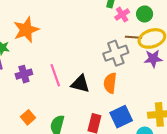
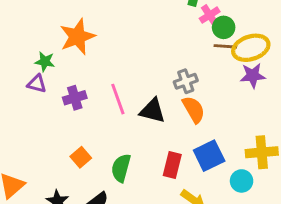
green circle: (145, 14) -> (224, 27), moved
gray cross: (116, 53) -> (186, 81), moved, size x0.7
orange semicircle: (110, 83) -> (194, 109), turned 144

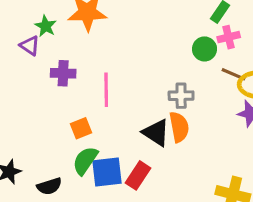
green circle: (224, 27) -> (205, 49), moved
black triangle: (152, 111) -> (156, 133), moved
blue square: (209, 156) -> (107, 172), moved
orange square: (81, 157) -> (81, 128), moved

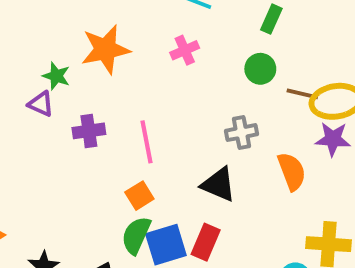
pink cross: (229, 37) -> (185, 50), moved
orange semicircle: (179, 127) -> (292, 171), moved
orange square: (81, 128) -> (139, 196), moved

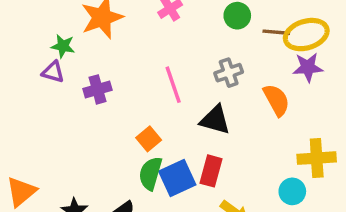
pink line: (147, 142) -> (173, 85), moved

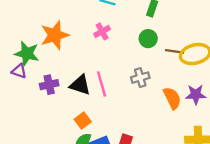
green star: (63, 46) -> (27, 54), size x1.5
purple star: (308, 67) -> (196, 95), moved
black triangle: (215, 120) -> (80, 85), moved

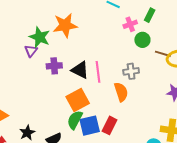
pink cross: (102, 31) -> (130, 24), moved
purple triangle: (19, 71) -> (31, 51), turned 40
orange semicircle: (172, 98) -> (121, 92), moved
orange square: (83, 121) -> (78, 100), size x1.6

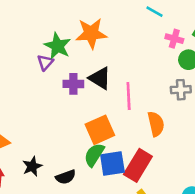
pink cross: (130, 24) -> (174, 39), turned 32
black triangle: (80, 70) -> (100, 78), moved
gray cross: (131, 71) -> (181, 90), moved
red rectangle: (110, 125) -> (138, 165), size x1.4

